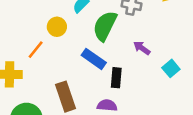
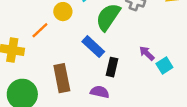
purple arrow: (142, 48) -> (147, 53), moved

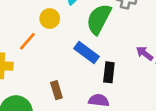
brown rectangle: (62, 78) -> (56, 90), size x0.6

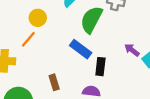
yellow circle: (50, 19) -> (38, 18), moved

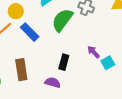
blue rectangle: (81, 49) -> (30, 32), moved
brown rectangle: (54, 82) -> (21, 70), size x1.5

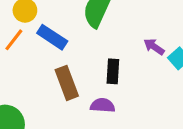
brown rectangle: (21, 70) -> (67, 83), moved

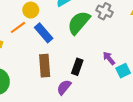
purple semicircle: (103, 105) -> (64, 87), turned -70

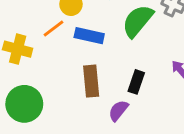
blue rectangle: (44, 33) -> (89, 36), turned -36

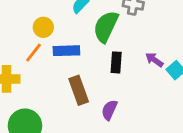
black rectangle: (136, 82) -> (116, 62), moved

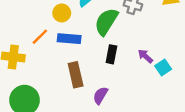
yellow circle: (43, 27) -> (62, 13), moved

